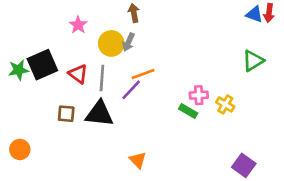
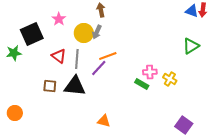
black square: (42, 65) -> (32, 34), moved
orange triangle: (138, 160) -> (104, 121), turned -32

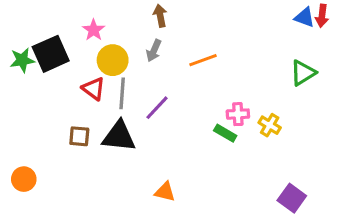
yellow circle: (84, 33) -> (113, 60), moved
green star: (14, 53) -> (22, 60), moved
orange line: (108, 56) -> (203, 60), moved

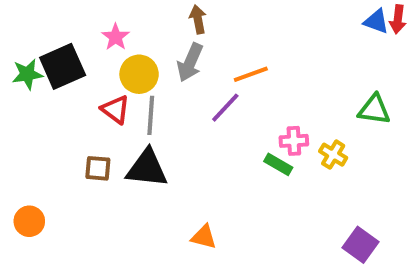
gray arrow: (154, 51) -> (190, 62), size x1.4
green triangle: (303, 73) -> (374, 109), moved, turned 40
purple line: (157, 108) -> (225, 108), moved

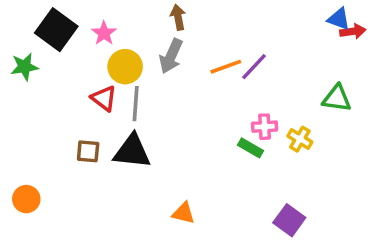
red arrow: (398, 19) -> (353, 31), moved, turned -105
black square: (63, 66) -> (56, 30), moved, turned -30
purple line: (225, 108) -> (254, 67), moved
purple square: (361, 245) -> (289, 220), moved

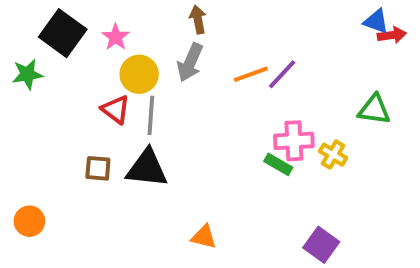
pink cross: (265, 127) -> (294, 141), size x1.4

